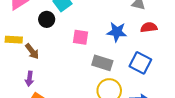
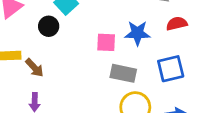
pink square: (81, 37) -> (106, 42), moved
blue square: (140, 63) -> (171, 69), turned -35

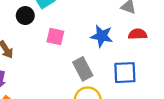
pink square: (106, 42) -> (55, 36), moved
gray rectangle: (123, 73) -> (83, 69), turned 40

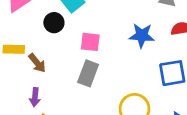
gray rectangle: (83, 69) -> (88, 73), moved, turned 55

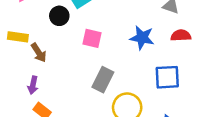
gray rectangle: (88, 73) -> (103, 80), moved

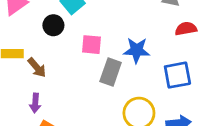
blue star: (142, 38) -> (137, 50), moved
gray rectangle: (103, 80) -> (111, 72), moved

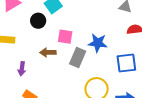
brown arrow: (37, 68) -> (48, 52), moved, turned 126
purple arrow: (35, 103) -> (22, 69), moved

